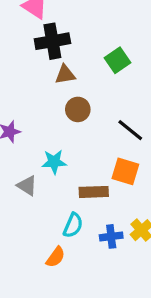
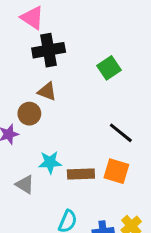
brown triangle: (65, 75) -> (47, 91), moved, turned 30
brown circle: (78, 109) -> (29, 114), moved
brown rectangle: (94, 192) -> (81, 174), moved

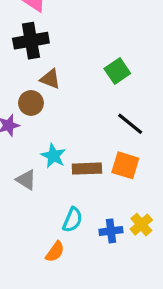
black cross: (49, 50) -> (31, 41), moved
green square: (109, 68) -> (117, 71), moved
cyan star: (50, 162) -> (53, 156), turned 30

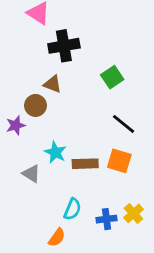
black cross: (31, 41) -> (64, 46), moved

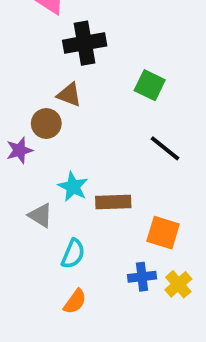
green square: (112, 77) -> (150, 85), turned -30
orange square: (119, 161) -> (163, 233), moved
cyan semicircle: (72, 209) -> (73, 254), moved
yellow cross: (133, 213) -> (178, 284), moved

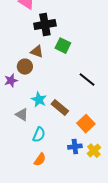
green square: (150, 85) -> (63, 46), moved
brown rectangle: (113, 202) -> (60, 108), turned 42
orange square: (163, 233) -> (86, 124), turned 30

